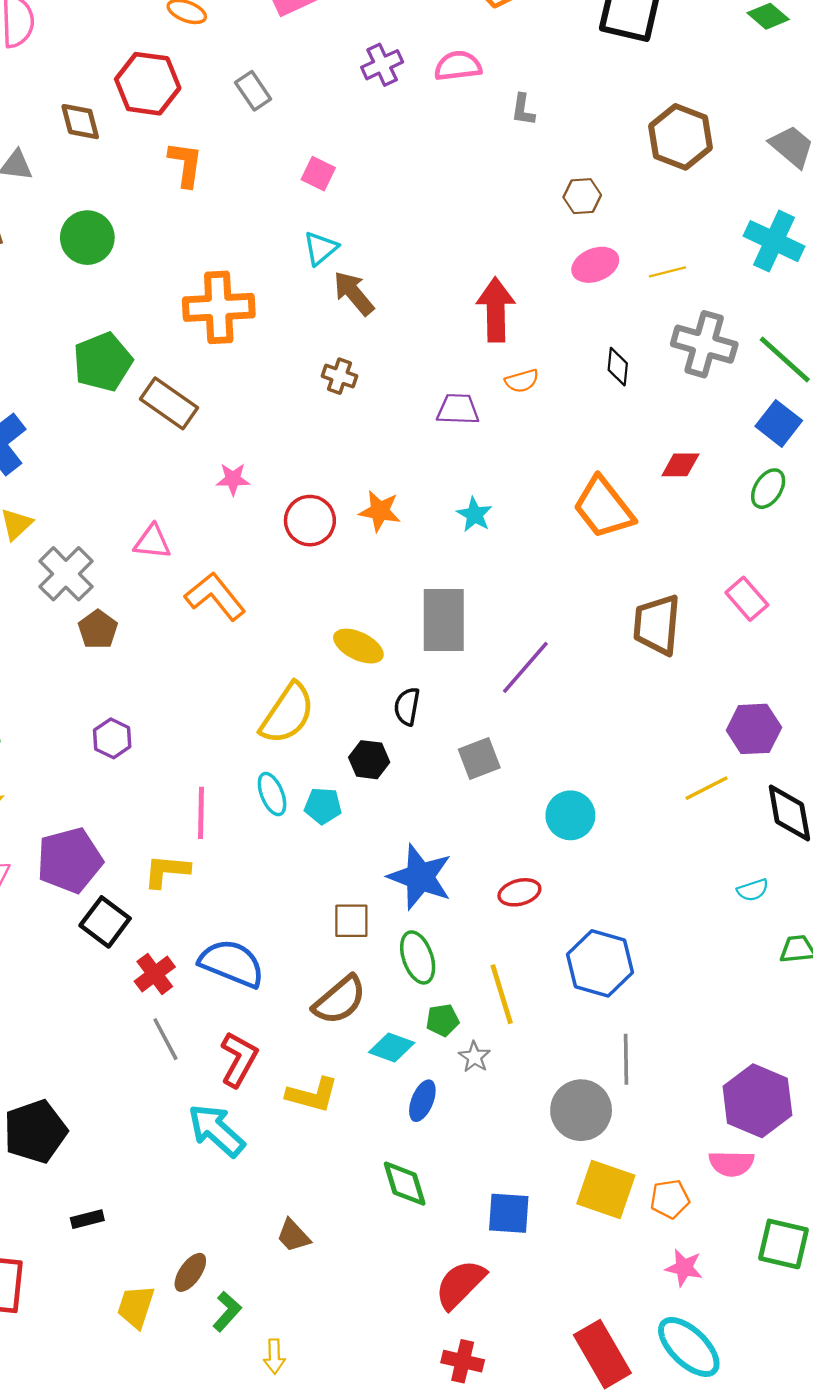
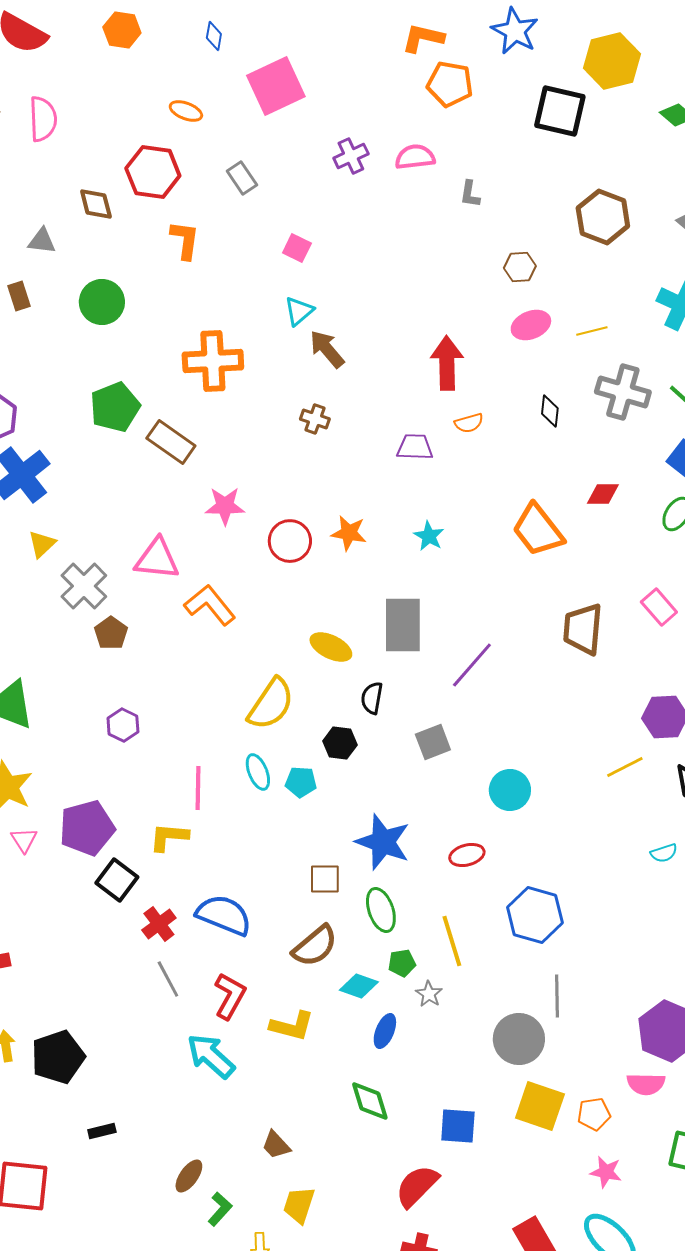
pink star: (233, 479) -> (225, 506), size x1.4
pink triangle: (152, 542) -> (157, 559), size x1.4
yellow trapezoid: (136, 1307) -> (299, 1205), moved

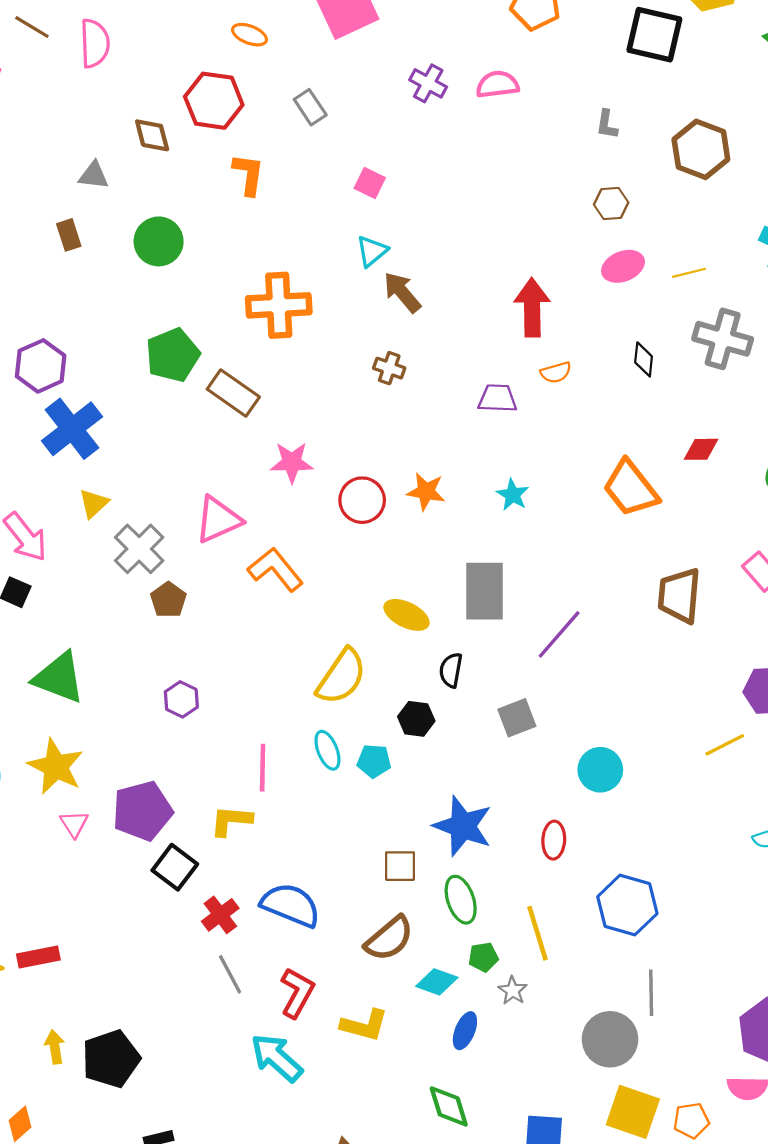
purple cross: (351, 156) -> (428, 83), turned -36
gray L-shape: (470, 194) -> (607, 125), moved
pink triangle: (157, 559) -> (218, 520), turned -30
red ellipse: (467, 855) -> (554, 840), turned -72

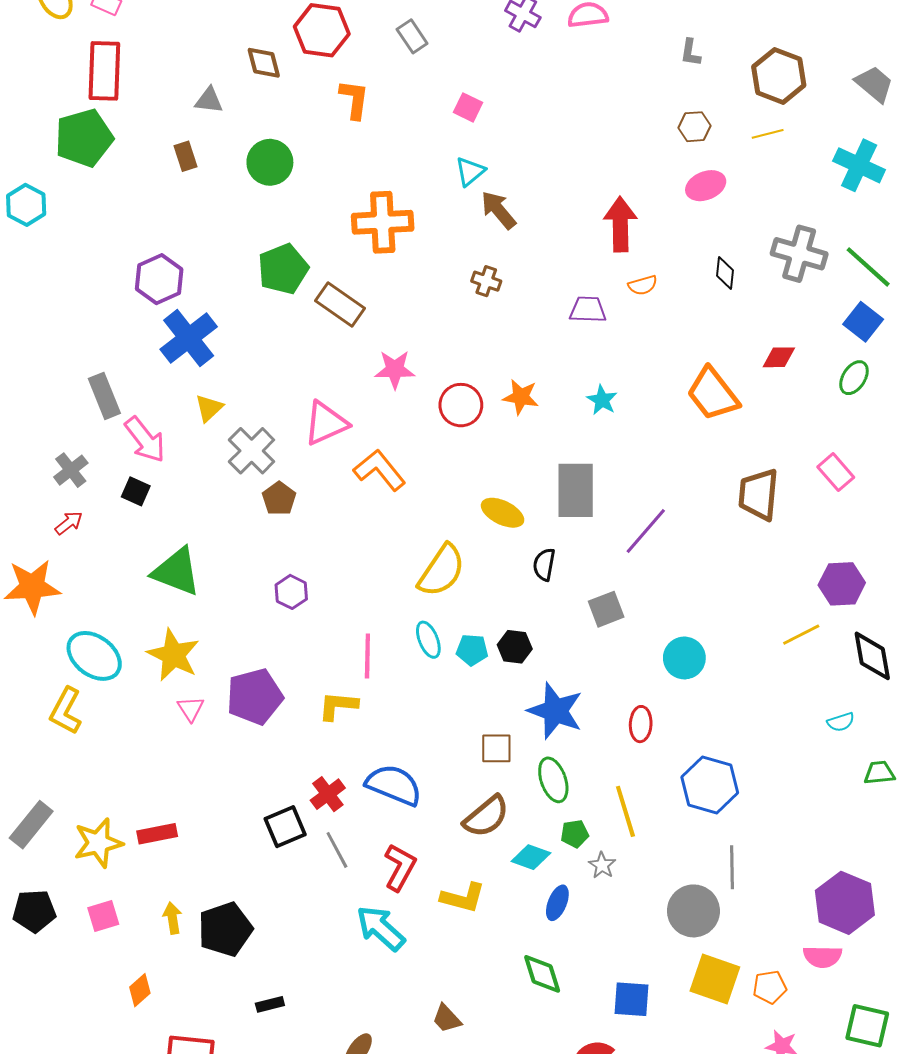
yellow line: (689, 273) -> (768, 134), moved
black hexagon: (416, 719) -> (515, 647), moved
black square: (175, 867) -> (285, 827), moved, turned 30

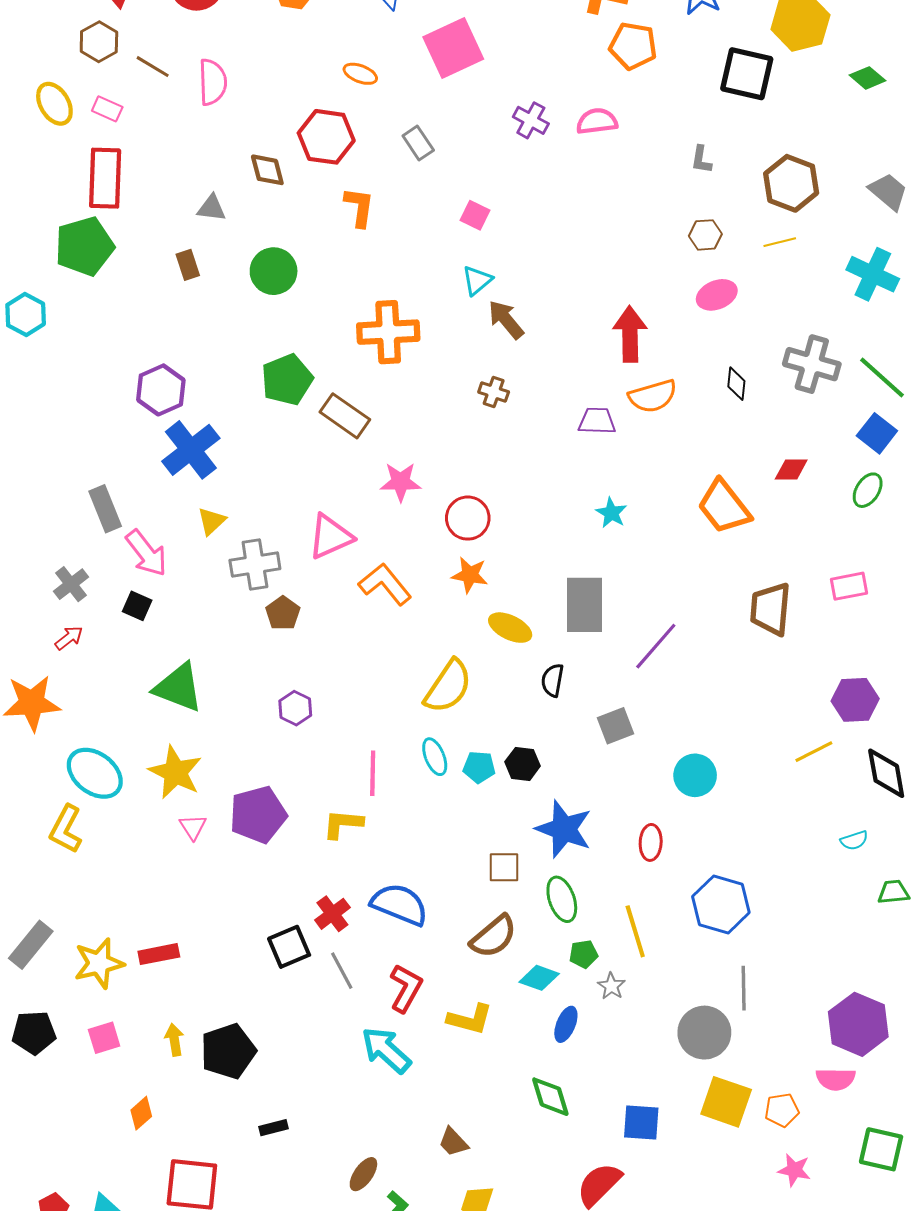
orange semicircle: (643, 285) -> (653, 396), size x1.6
orange star: (521, 397) -> (470, 575), moved
gray cross: (252, 451) -> (255, 565), turned 36
pink rectangle: (836, 472) -> (849, 586), turned -60

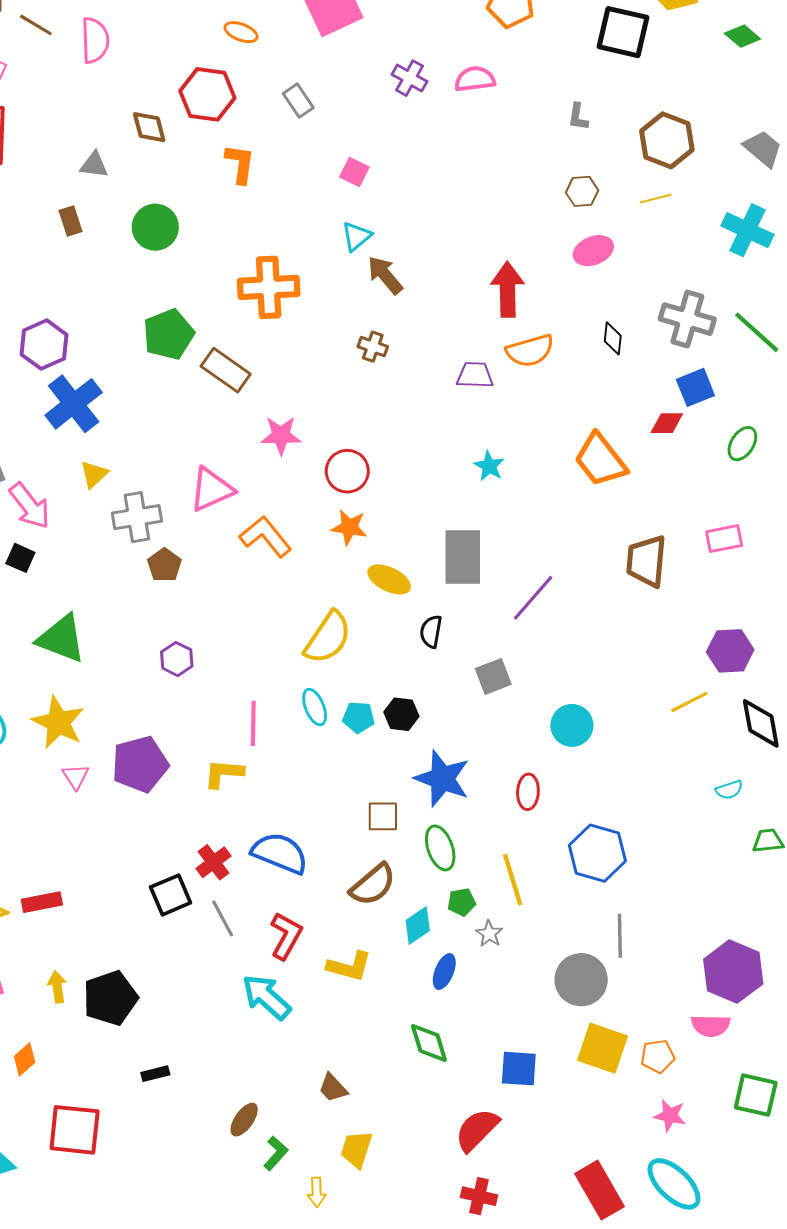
blue square: (877, 433) -> (695, 387), moved, turned 30
cyan diamond: (539, 978) -> (418, 926), turned -54

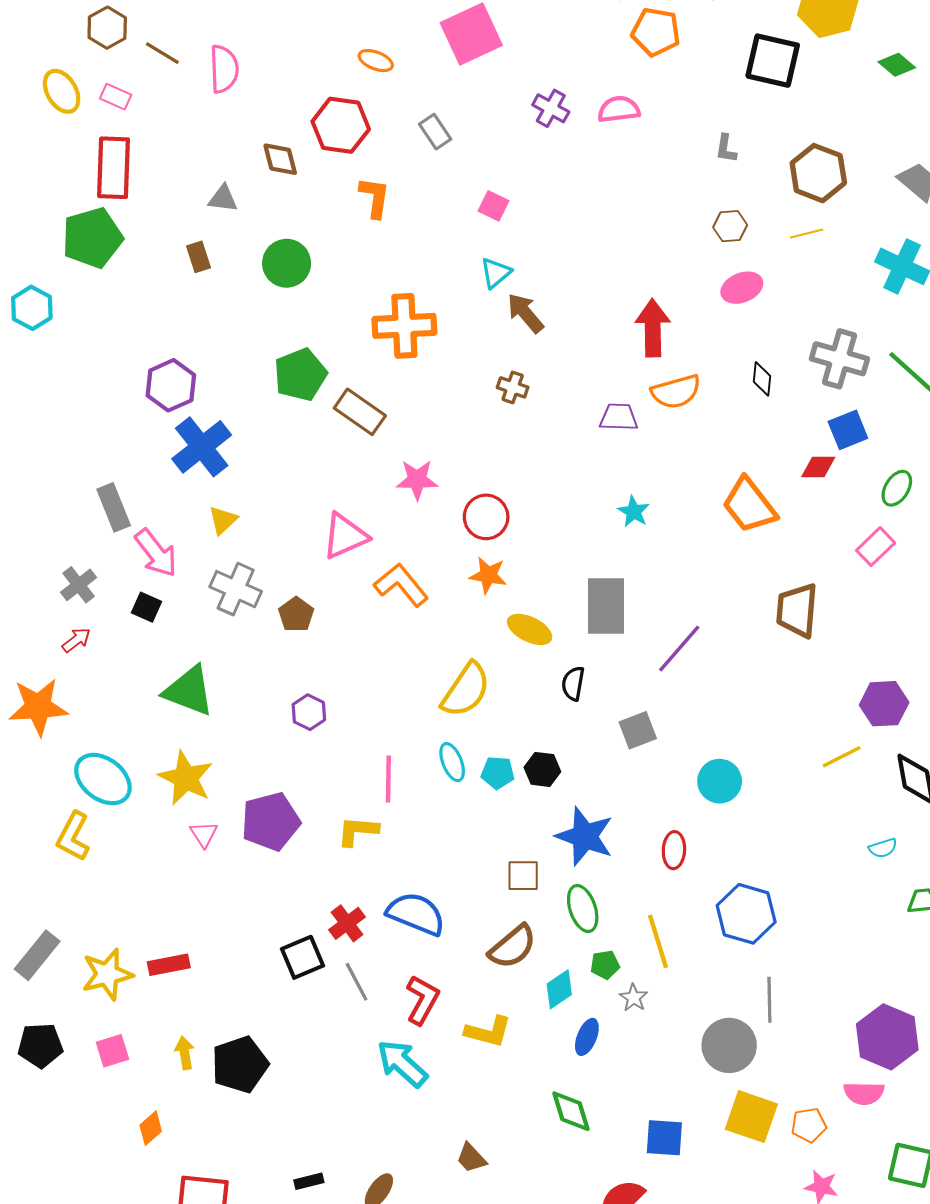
gray cross: (137, 517) -> (236, 589), moved, turned 33
pink rectangle: (724, 539) -> (876, 547), moved, turned -33
black rectangle: (155, 1074) -> (309, 1181), moved

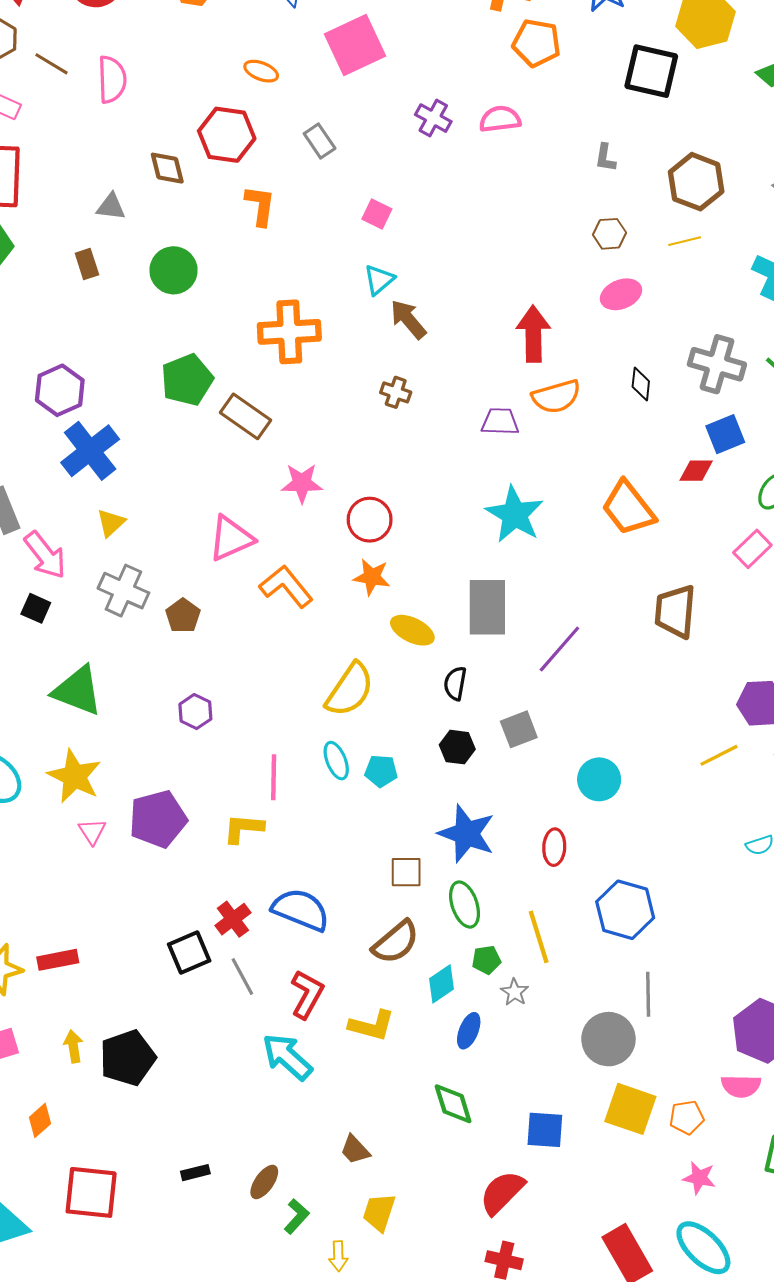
cyan star: (634, 512) -> (515, 514), size x1.8
black hexagon: (542, 769) -> (457, 747), moved

